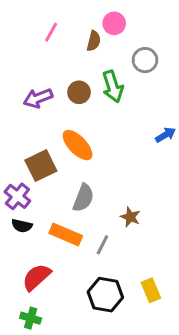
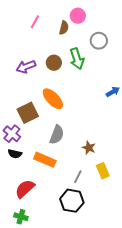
gray line: (102, 245) -> (78, 177), moved
yellow rectangle: (151, 290) -> (103, 171), moved

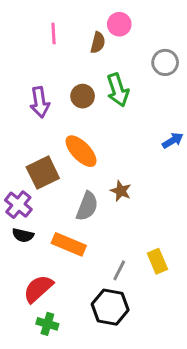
pink line: (35, 22) -> (54, 33), turned -32
gray circle: (99, 41) -> (165, 62), moved
purple arrow: (26, 67) -> (40, 102), turned -78
brown star: (89, 148) -> (121, 191), moved
green cross: (21, 217) -> (47, 324), moved

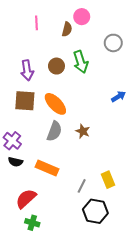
brown square: (43, 173) -> (25, 101), moved, turned 30
gray semicircle: (87, 206) -> (54, 131), moved
black hexagon: (110, 307) -> (95, 211), moved

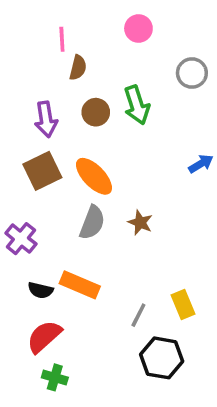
brown semicircle: (67, 29) -> (78, 68), moved
brown square: (25, 101) -> (42, 171), turned -30
black semicircle: (15, 162) -> (41, 290), moved

